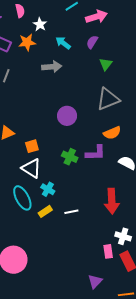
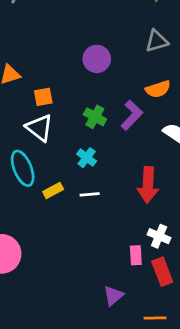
gray triangle: (108, 99) -> (157, 41), size x0.7
purple L-shape: (96, 153) -> (132, 115), turned -50
cyan cross: (48, 189) -> (87, 158), moved

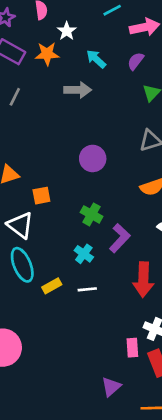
purple L-shape: (132, 115) -> (120, 238), moved
white triangle: (39, 128) -> (20, 225), moved

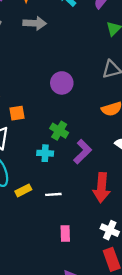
gray arrow: (78, 90) -> (35, 23), moved
cyan cross: (84, 254) -> (45, 153), moved, turned -35
pink rectangle: (132, 348) -> (65, 234), moved

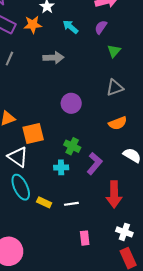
gray arrow: (35, 23) -> (53, 58), moved
orange square: (17, 113) -> (33, 133), size x1.5
yellow rectangle: (23, 190) -> (44, 202), turned 56

